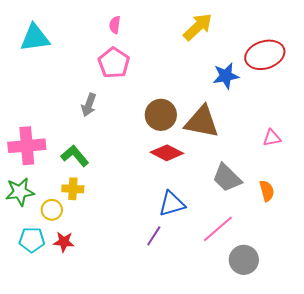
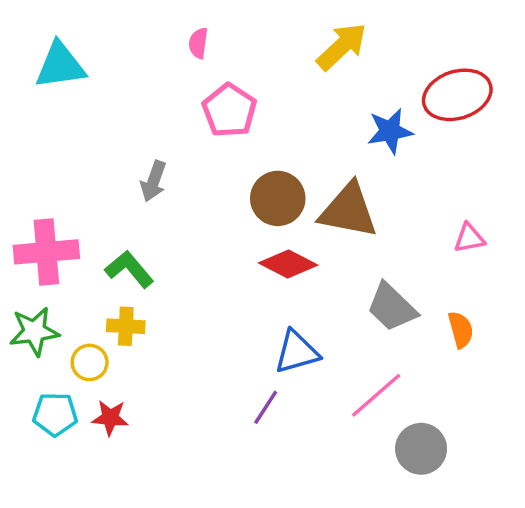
pink pentagon: (114, 63) -> (229, 110), moved

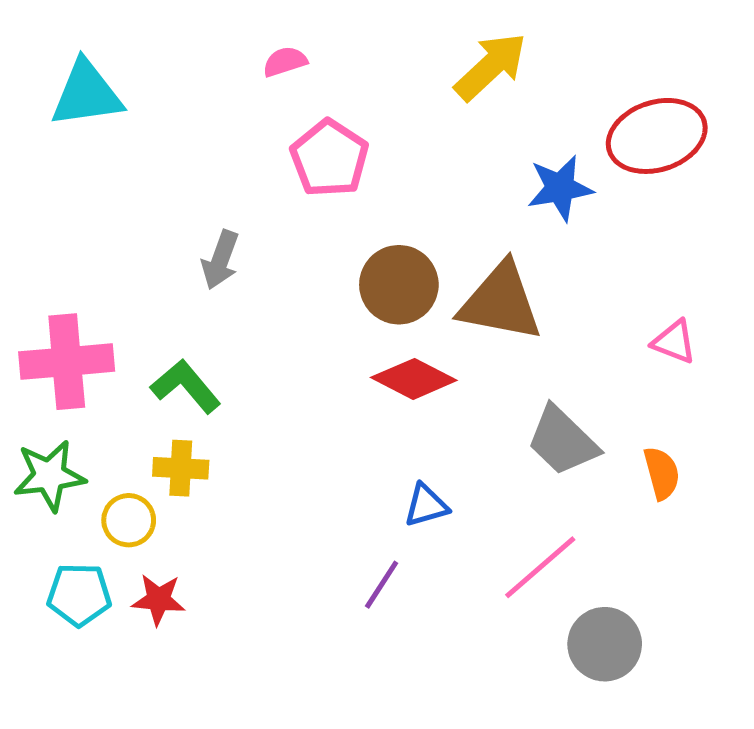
pink semicircle: (198, 43) -> (285, 62), turned 64
pink triangle: (469, 238) -> (674, 342), turned 32
blue triangle: (297, 352) -> (426, 505), size x0.7

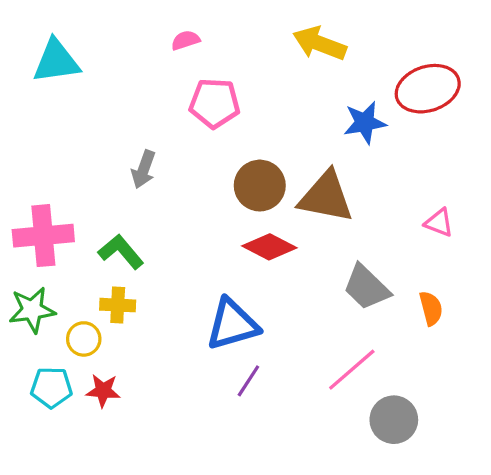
yellow arrow: (491, 67) -> (320, 43), turned -116
pink pentagon: (329, 158) -> (215, 103), turned -30
blue triangle: (426, 505) -> (232, 324), moved, size x1.8

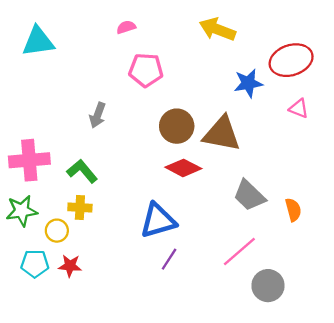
pink triangle: (439, 223) -> (299, 109), moved

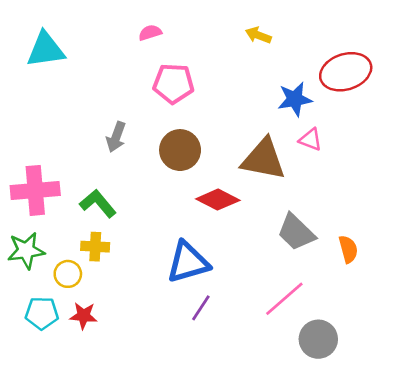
yellow arrow: (217, 29) -> (258, 35), size x0.6
pink triangle: (299, 109) -> (310, 140), moved
brown circle: (177, 126) -> (180, 150), moved

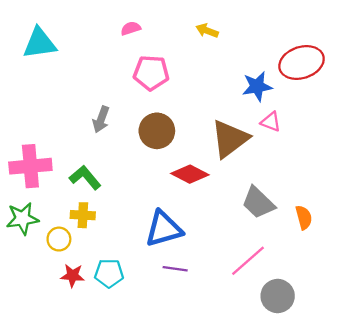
yellow arrow: (258, 35) -> (207, 31), moved
brown triangle: (264, 159) -> (230, 139), turned -48
purple line: (201, 308) -> (175, 269), turned 65
cyan pentagon: (42, 313) -> (109, 273), moved

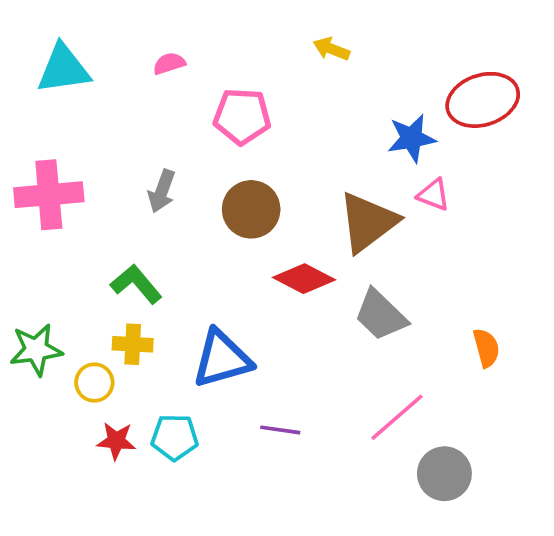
pink semicircle: (131, 28) -> (169, 63), moved
pink cross: (30, 166) -> (49, 195), moved
gray trapezoid: (258, 203) -> (381, 315), moved
blue triangle: (164, 229) -> (222, 359), moved

